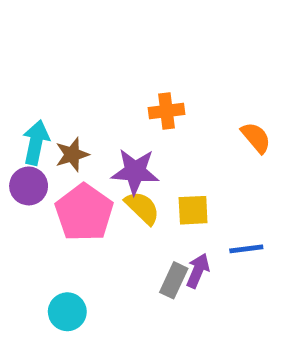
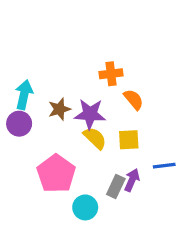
orange semicircle: (256, 138) -> (134, 99), moved
brown star: (72, 155) -> (59, 109), moved
pink pentagon: (84, 213) -> (56, 174), moved
cyan circle: (67, 312) -> (85, 207), moved

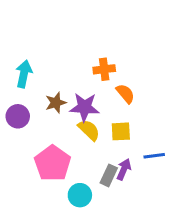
cyan arrow: (24, 95) -> (24, 74), moved

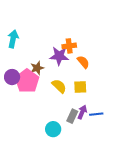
cyan arrow: (24, 74) -> (13, 39), moved
purple star: (84, 107) -> (59, 56), moved
blue line: (154, 156) -> (96, 114), moved
pink pentagon: (53, 163) -> (27, 81), moved

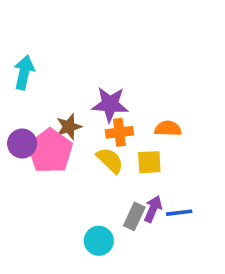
orange cross: (69, 46) -> (119, 132), moved
orange semicircle: (83, 62) -> (168, 129), moved, turned -48

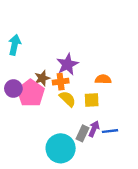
purple star: (110, 104) -> (67, 64), turned -30
orange cross: (119, 132) -> (61, 82), moved
cyan circle: (99, 241) -> (61, 148), size x1.6

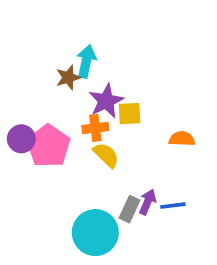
cyan arrow: (15, 45) -> (86, 61), moved
brown star: (42, 78) -> (68, 78), moved
orange semicircle: (103, 79) -> (182, 139), moved
yellow square: (92, 100) -> (130, 114), moved

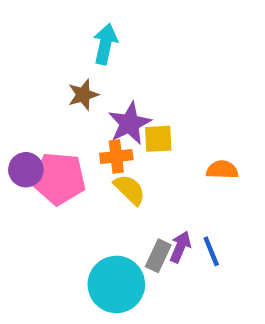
cyan arrow: (86, 61) -> (105, 44), moved
pink pentagon: (48, 146) -> (59, 179), turned -30
blue line: (173, 206) -> (211, 251), turned 75

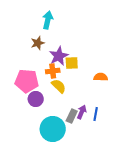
purple circle: (26, 170) -> (36, 99), moved
blue line: (211, 251) -> (96, 114), turned 32

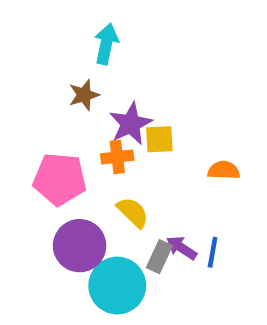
yellow semicircle: (59, 86) -> (133, 212), moved
purple circle: (36, 99) -> (80, 246), moved, size x1.5
purple arrow: (82, 112) -> (182, 248), turned -80

